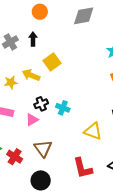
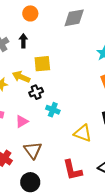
yellow square: (52, 62) -> (42, 64), turned 30
black cross: (41, 104) -> (36, 92), moved

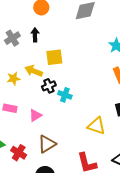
cyan cross: (53, 110) -> (65, 95), moved
brown triangle: (33, 150) -> (47, 144), turned 36

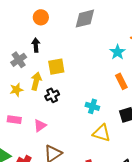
gray cross: (12, 38) -> (19, 60), moved
yellow arrow: (34, 71) -> (36, 81), turned 84
cyan cross: (65, 95) -> (92, 106), moved

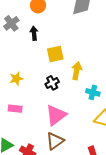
gray cross: (19, 60) -> (11, 23), moved
yellow arrow: (36, 81) -> (77, 71), moved
pink triangle: (40, 126) -> (56, 115), moved, size x1.6

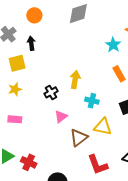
yellow square: (55, 54) -> (17, 63), moved
pink triangle: (56, 115) -> (61, 117), moved, size x0.6
brown triangle: (55, 141) -> (79, 138), moved

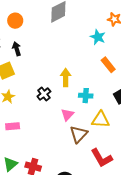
pink triangle: (61, 117) -> (67, 115), moved

